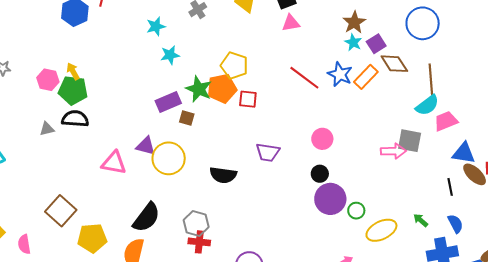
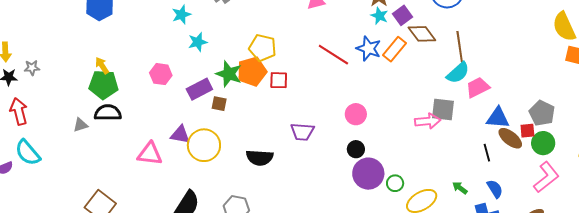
pink hexagon: (48, 80) -> (161, 74), moved

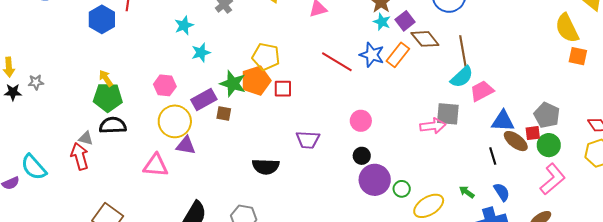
red arrow: (19, 111) -> (80, 156), moved
gray triangle: (80, 125) -> (86, 138), turned 35
yellow circle: (204, 145) -> (175, 121), moved

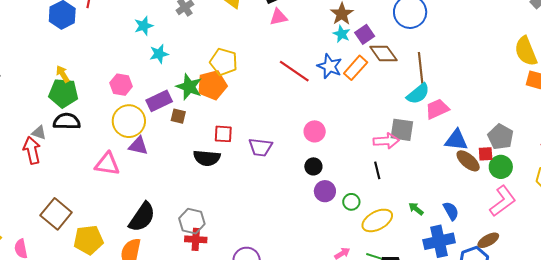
red square: (283, 89) -> (223, 134), moved
black line: (493, 156) -> (377, 170), moved
black semicircle: (266, 167) -> (207, 158), moved
purple circle: (375, 180) -> (325, 191), size x0.7

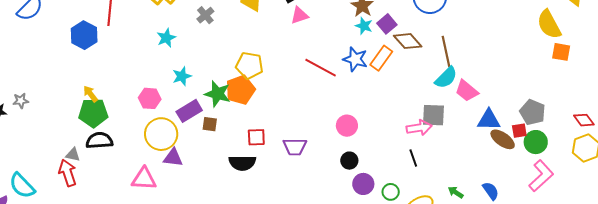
cyan star: (159, 54) -> (182, 76), moved
pink trapezoid: (437, 109) -> (467, 91), turned -110

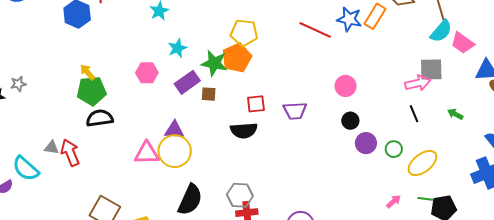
yellow circle: (161, 134) -> (175, 151), moved
gray triangle: (73, 155) -> (52, 148), moved
green arrow: (456, 192) -> (455, 114), moved

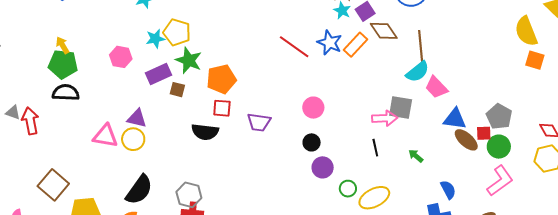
yellow pentagon: (244, 33) -> (177, 32), moved
orange pentagon: (237, 58) -> (221, 79), moved
green circle: (394, 149) -> (348, 189), moved
yellow circle: (175, 151) -> (133, 139), size x0.7

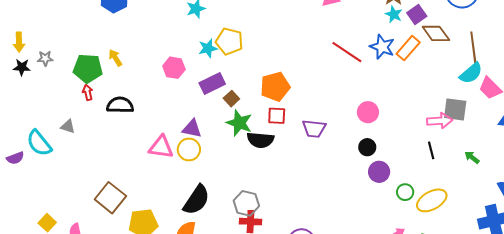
green star: (189, 60) -> (239, 123), moved
green pentagon: (63, 64) -> (88, 68), moved
brown square: (177, 90) -> (231, 99), turned 35
red arrow: (30, 121) -> (88, 92), moved, size x0.6

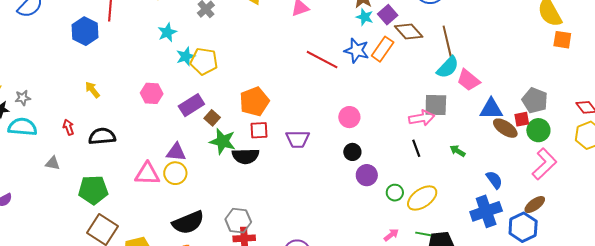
cyan star: (208, 48) -> (186, 56), moved
green pentagon: (88, 68) -> (93, 190), moved
cyan semicircle: (39, 143) -> (22, 127), moved, turned 140
black semicircle: (196, 200) -> (188, 223), turned 40

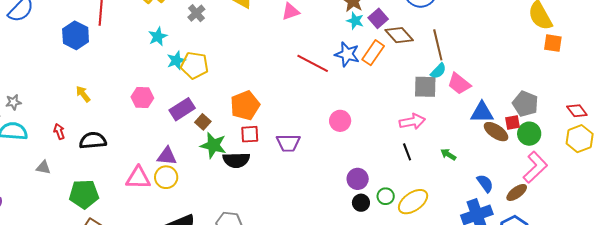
cyan semicircle: (448, 67) -> (438, 71), size x0.7
gray square: (436, 105) -> (425, 87), moved
black circle: (352, 152) -> (361, 203), moved
brown ellipse: (535, 205) -> (517, 192), moved

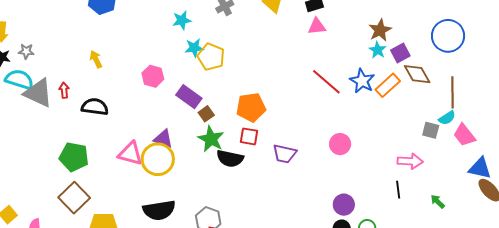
gray square: (425, 87) -> (431, 130), size x0.7
purple rectangle: (182, 109) -> (189, 97), turned 55
gray triangle: (43, 167) -> (38, 93), moved, size x2.0
yellow circle: (166, 177) -> (158, 159), size x1.4

